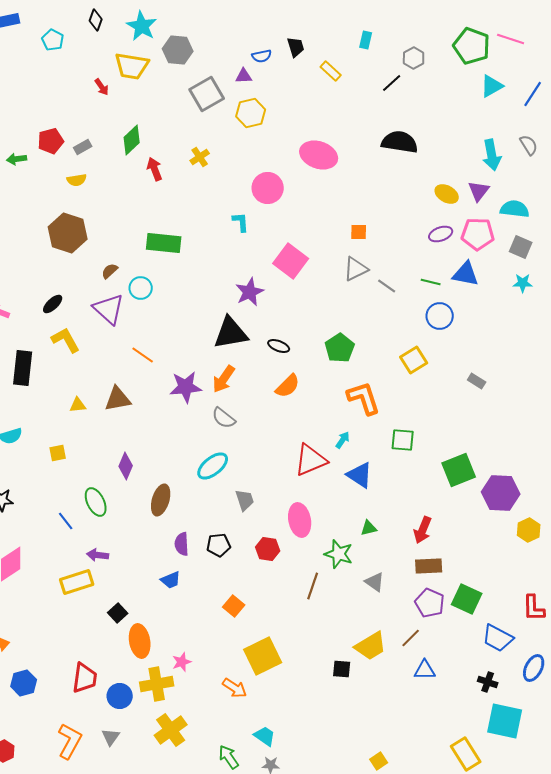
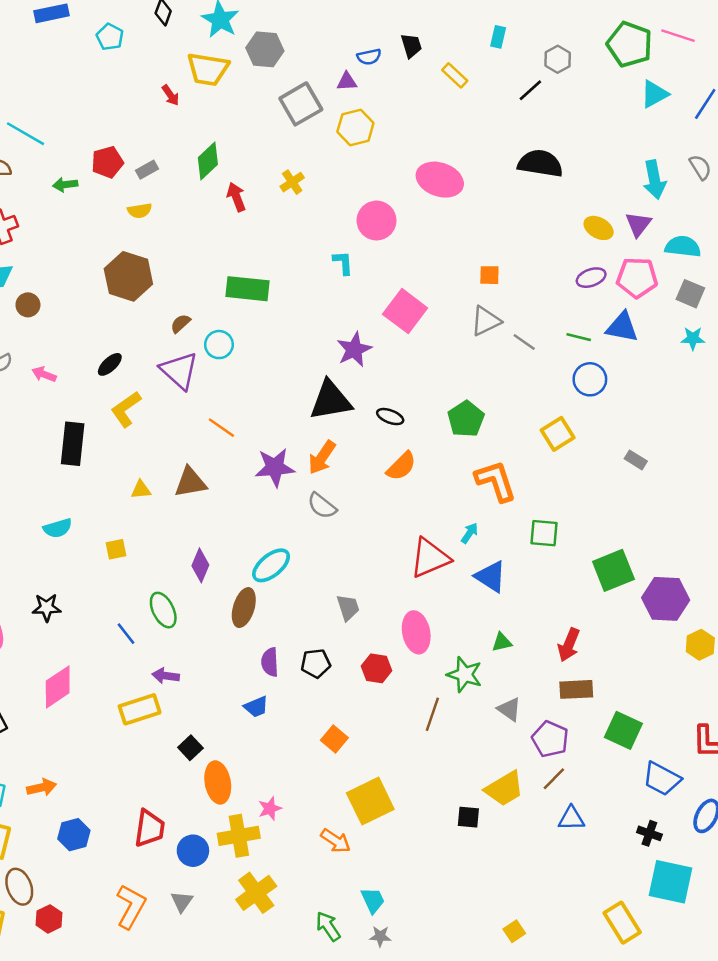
yellow L-shape: (66, 340) -> (126, 409), turned -96
cyan ellipse: (213, 466) -> (271, 565), moved
purple pentagon: (430, 603) -> (550, 739), moved
cyan trapezoid: (265, 736) -> (373, 900), turned 30

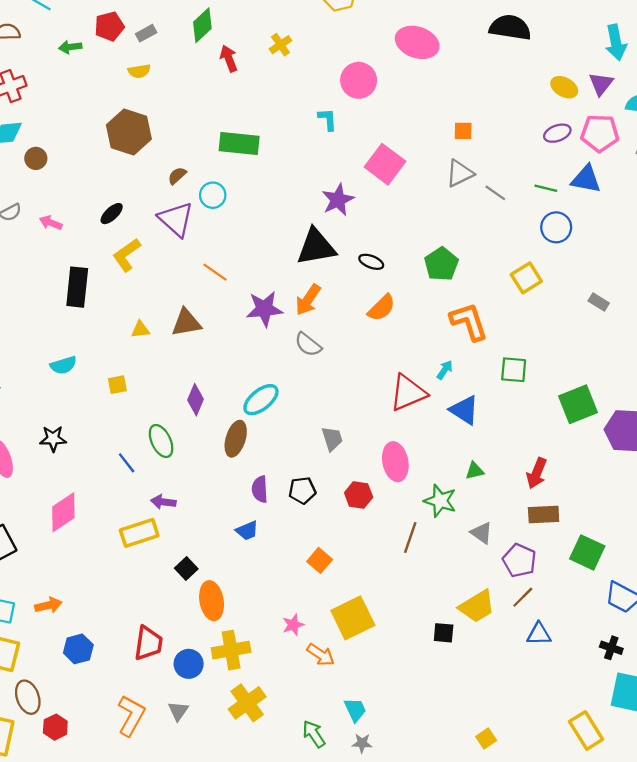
pink star: (270, 809) -> (293, 625), moved

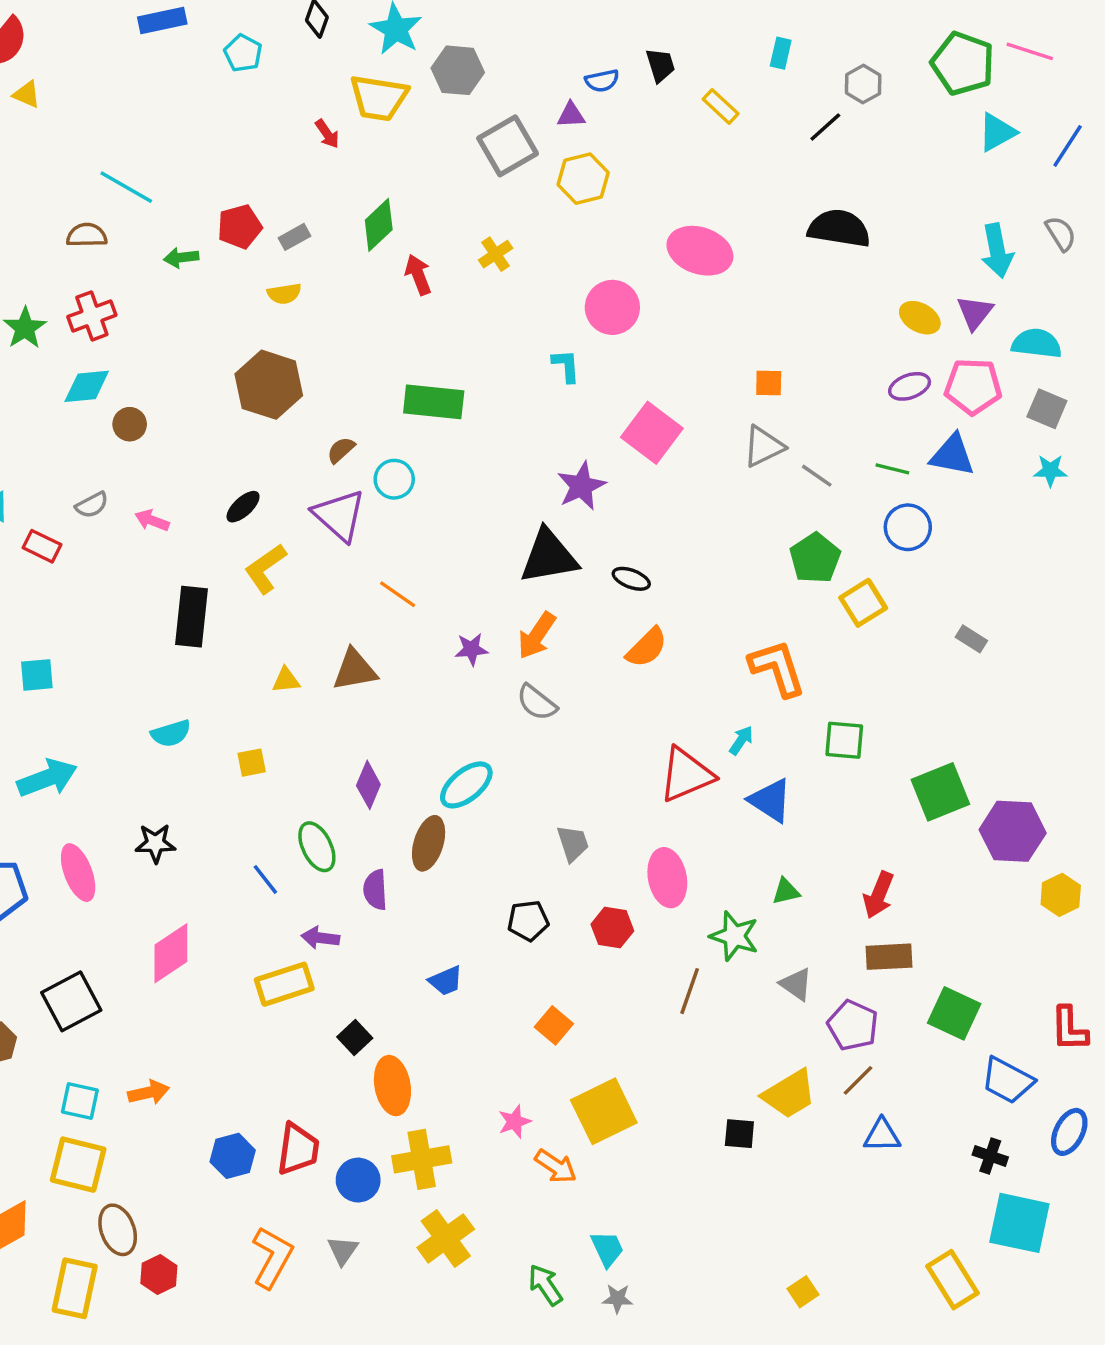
green pentagon: (441, 264) -> (815, 558), moved
purple star: (264, 309) -> (471, 649), size x0.6
purple semicircle: (260, 489) -> (375, 890), moved
blue hexagon: (78, 649) -> (233, 1156), moved

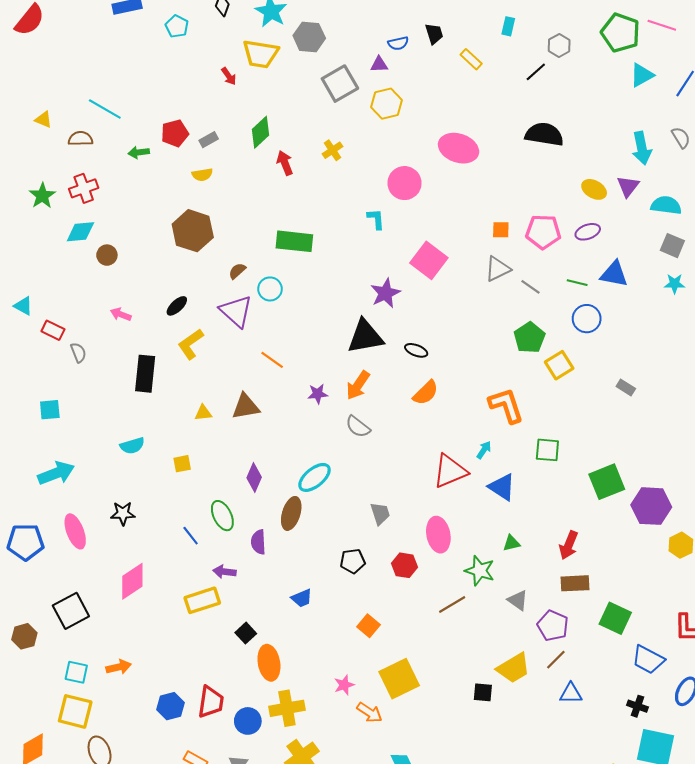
yellow triangle: (27, 94) -> (43, 120), moved
pink pentagon: (973, 386) -> (543, 232), moved
gray semicircle: (92, 505) -> (78, 352), moved, turned -84
brown line: (690, 991) -> (452, 605), turned 40

